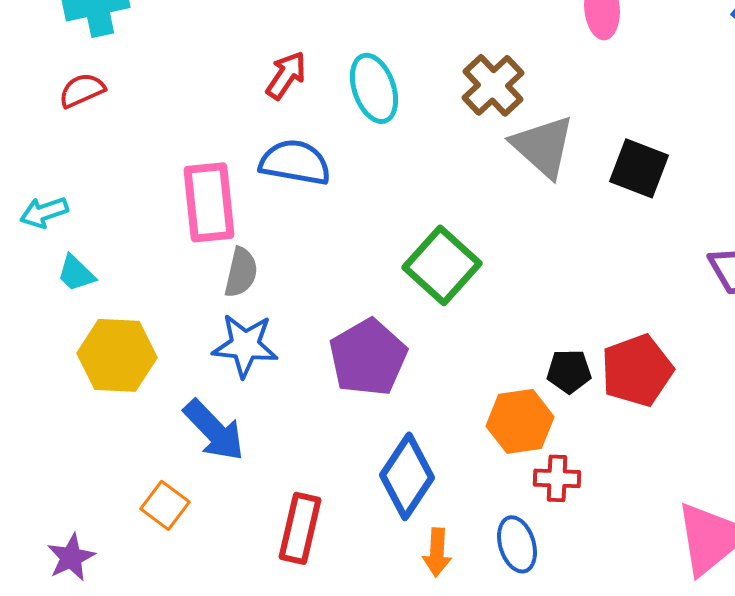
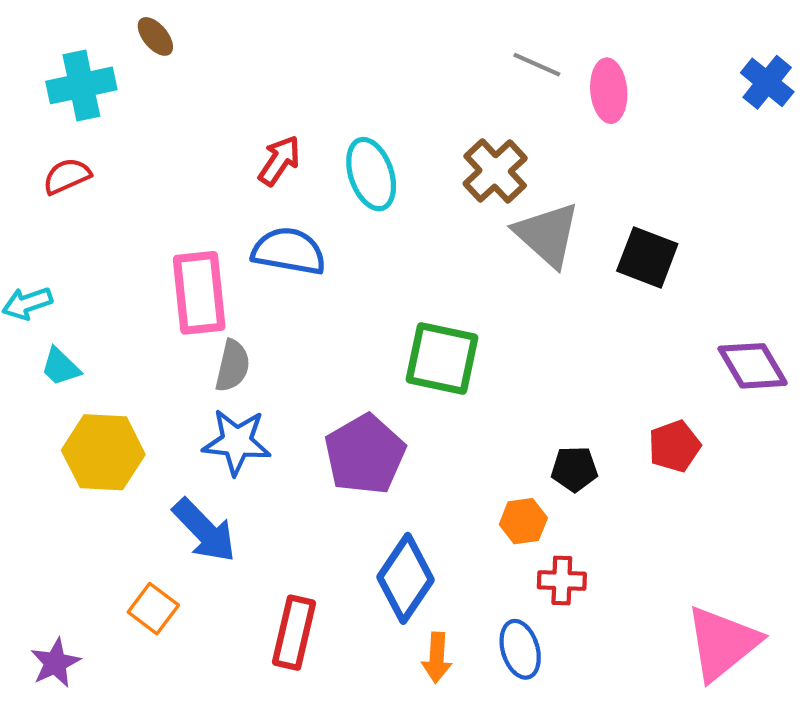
green square: (442, 265) -> (442, 359), turned -30
red pentagon: (637, 370) -> (674, 446), moved, size x0.7
orange hexagon: (520, 421) -> (523, 521), size x0.7

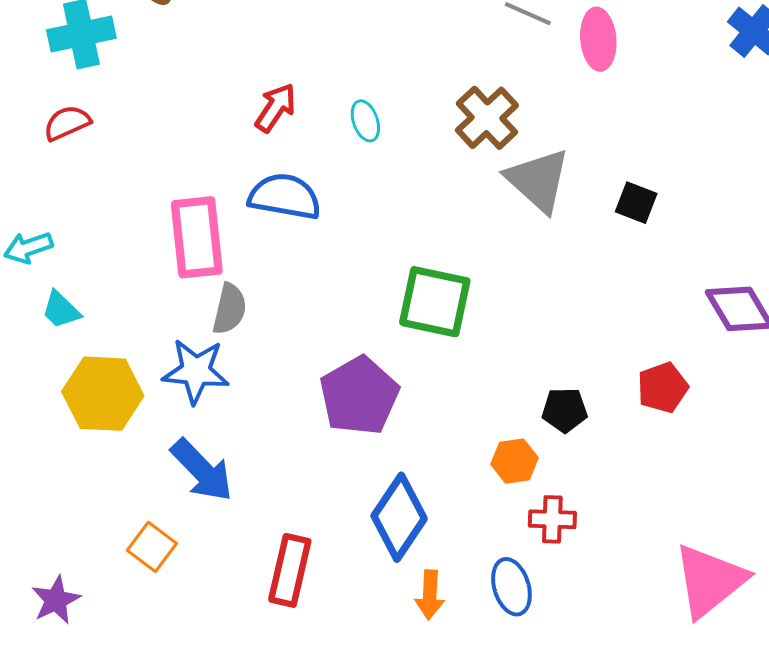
cyan ellipse: (371, 174) -> (365, 121), size x0.6
black square: (647, 257) -> (636, 203), size x0.7
blue star: (237, 442) -> (196, 371), moved

